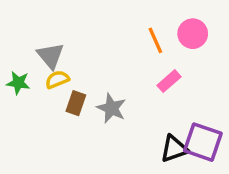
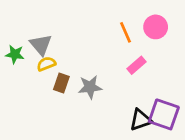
green star: (18, 83) -> (15, 54), moved
gray star: (111, 108) -> (90, 87), turned -30

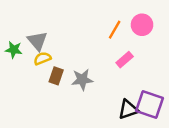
orange line: (126, 32) -> (115, 30), turned 54

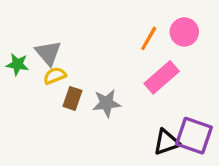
pink rectangle: (125, 60) -> (162, 77), size x1.5

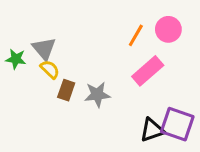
yellow semicircle: (55, 76) -> (50, 69), turned 66

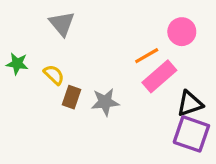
orange line: (136, 35) -> (147, 56), moved, turned 30
gray triangle: (44, 49) -> (62, 24), moved
black triangle: (152, 130) -> (190, 104), moved

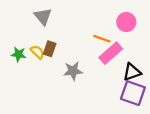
orange line: (147, 56) -> (102, 39), turned 49
green star: (17, 64) -> (19, 54), moved
brown rectangle: (72, 97) -> (50, 49), moved

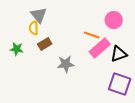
brown rectangle: (50, 49) -> (45, 44), turned 40
yellow semicircle: (37, 52) -> (34, 28), moved, turned -136
black triangle: (132, 72) -> (119, 54), moved

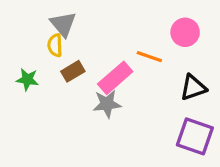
pink rectangle: (100, 48) -> (115, 78), moved

